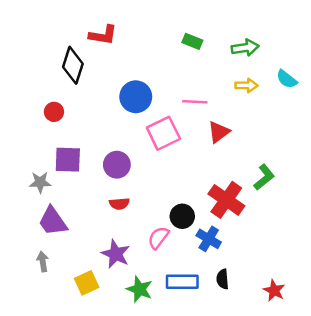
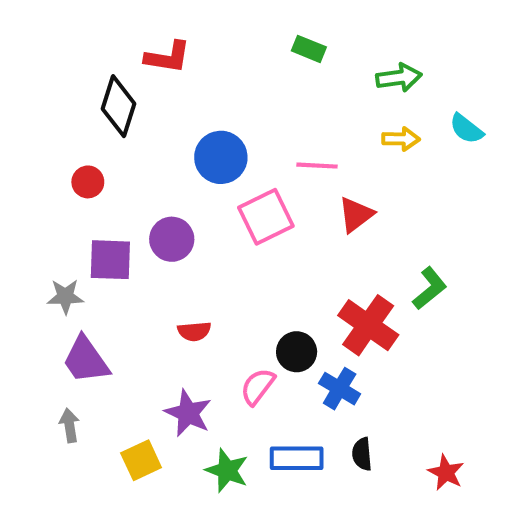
green rectangle: (192, 41) -> (309, 49), moved
purple circle: (117, 165) -> (172, 239), moved

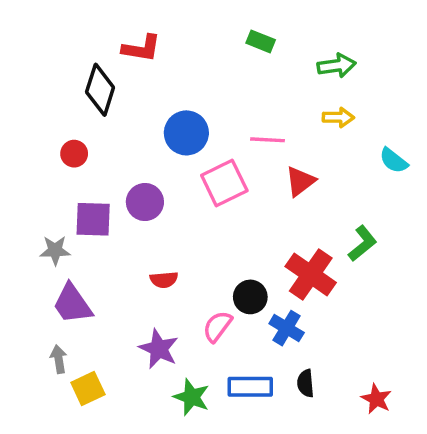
cyan semicircle: (466, 129) -> (394, 161), moved
yellow square: (141, 460) -> (88, 388), moved

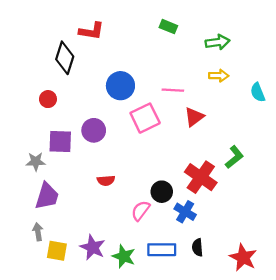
cyan semicircle: (394, 161) -> (258, 92), moved, turned 30
purple trapezoid: (72, 304) -> (47, 196), turned -128
purple star: (159, 349) -> (93, 247), moved
yellow square: (88, 388) -> (57, 251), turned 35
red star: (376, 399) -> (243, 257), size x1.4

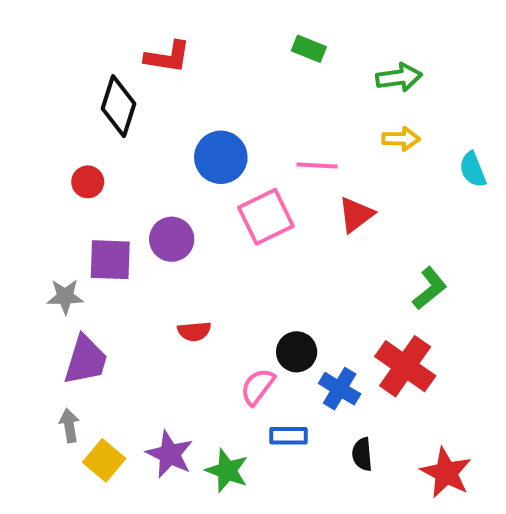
red cross: (201, 177) -> (405, 366), moved
blue rectangle: (162, 250) -> (288, 436), moved, size x0.7
yellow square: (57, 251) -> (104, 460), turned 30

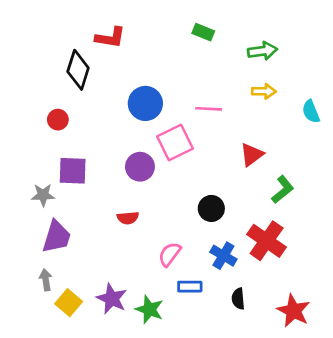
red triangle: (356, 215) -> (252, 155), moved
purple circle: (172, 239) -> (140, 167), moved
black circle: (297, 352) -> (211, 208), moved

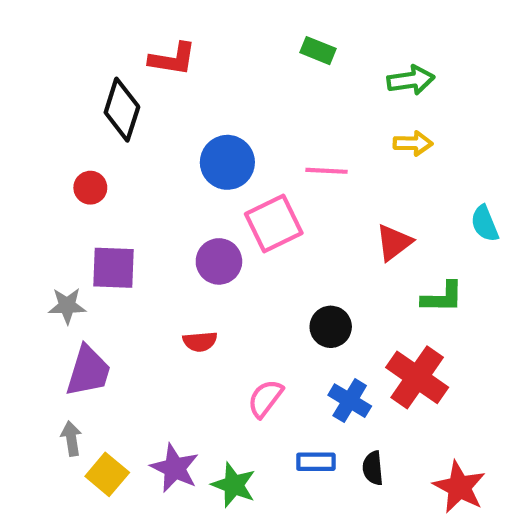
cyan semicircle: (311, 112) -> (485, 223), moved
green L-shape: (283, 190) -> (442, 297), turned 40
blue rectangle: (190, 287) -> (316, 462), moved

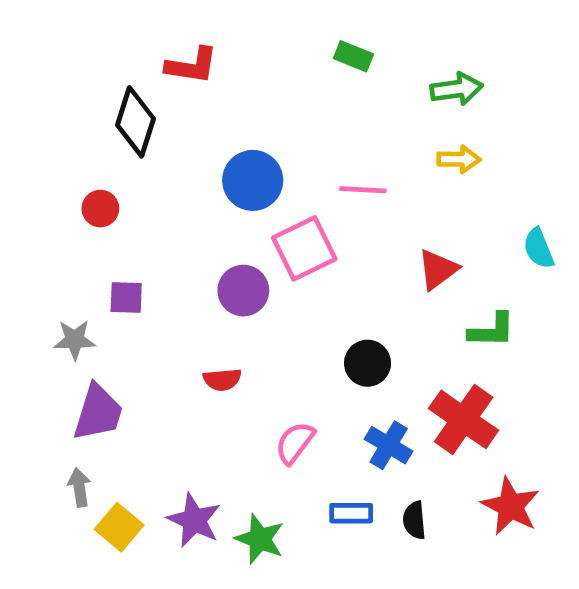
purple square: (114, 268) -> (126, 298), size x0.7
red star: (459, 487) -> (510, 506), moved

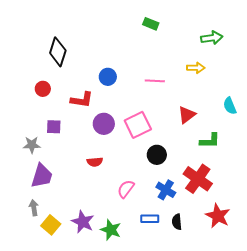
red L-shape: (192, 66) -> (82, 100), moved
green arrow: (457, 89) -> (212, 38), moved
blue circle: (253, 180) -> (108, 77), size x0.7
pink square: (304, 248) -> (138, 125), moved

